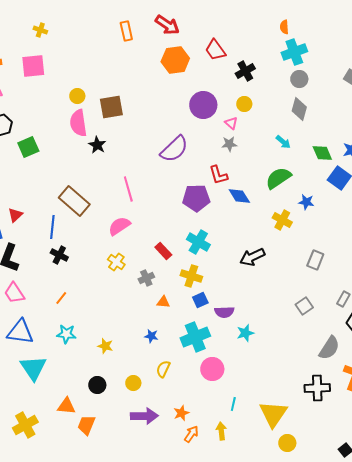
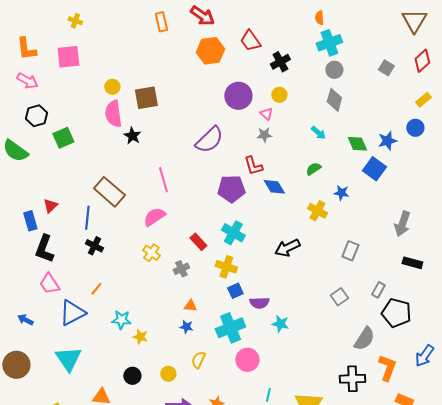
green semicircle: (278, 178) -> (313, 169), size x0.6
orange triangle: (163, 302) -> (190, 306), moved
blue triangle: (20, 332) -> (72, 313), moved, turned -36
cyan star: (245, 333) -> (280, 324), turned 30
cyan star: (66, 334) -> (121, 320), moved

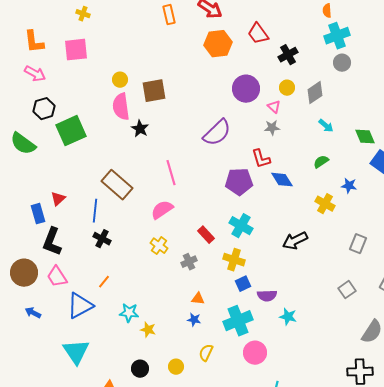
gray diamond: (334, 100) -> (315, 93), moved, turned 40
green square: (63, 138) -> (71, 131), size x1.4
brown circle: (16, 365) -> (24, 273), moved

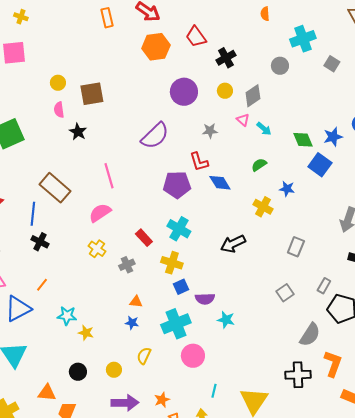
cyan cross: (337, 36) -> (303, 39), moved
pink semicircle: (121, 107) -> (59, 110), size x0.6
pink triangle: (274, 107) -> (243, 120), moved

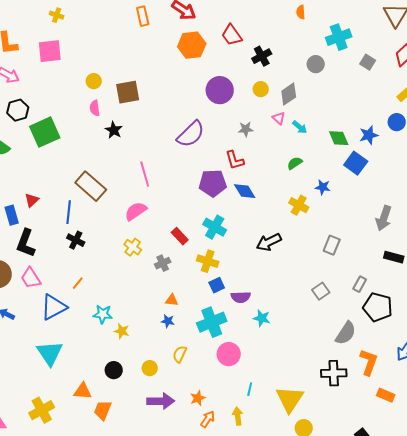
blue diamond: (220, 183) -> (245, 191), moved

